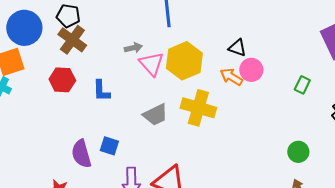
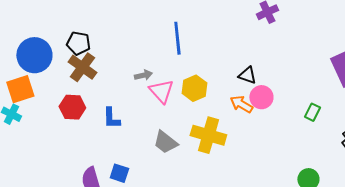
yellow hexagon: (184, 61) -> (194, 88), size x0.7
gray trapezoid: (155, 115) -> (165, 142), turned 64

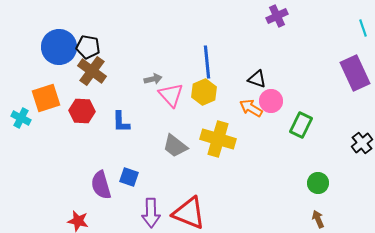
blue line: (177, 38) -> (207, 62), moved
blue circle: (34, 55) -> (59, 47), moved
orange square: (20, 89) -> (46, 98), moved
green rectangle: (312, 112) -> (301, 125), moved, size x1.4

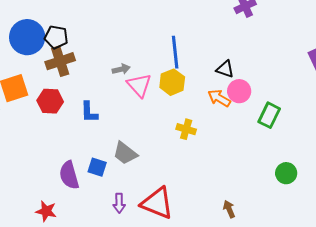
brown cross: (92, 71) -> (60, 61), turned 36
yellow cross: (218, 139) -> (186, 129), size x0.6
gray trapezoid: (175, 146) -> (125, 153), moved
purple arrow: (151, 213) -> (119, 203), size x0.7
brown arrow: (318, 219) -> (229, 209), moved

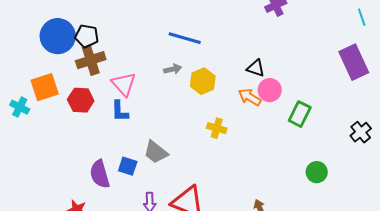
blue line: (175, 52) -> (185, 38), moved, turned -68
gray arrow: (121, 69) -> (173, 69), moved
pink triangle: (139, 85) -> (124, 84), moved

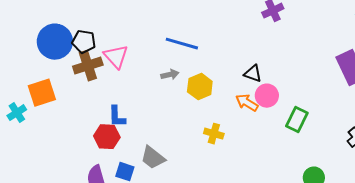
pink triangle: (124, 84) -> (116, 57), moved
red hexagon: (81, 100) -> (107, 137), moved
cyan cross: (20, 107) -> (17, 113), turned 30

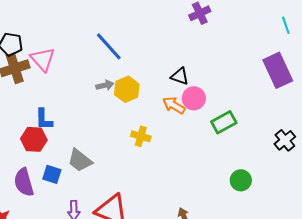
blue line: (182, 44) -> (109, 46), turned 32
gray arrow: (170, 75) -> (105, 85), moved
green rectangle: (297, 120) -> (224, 122), turned 35

